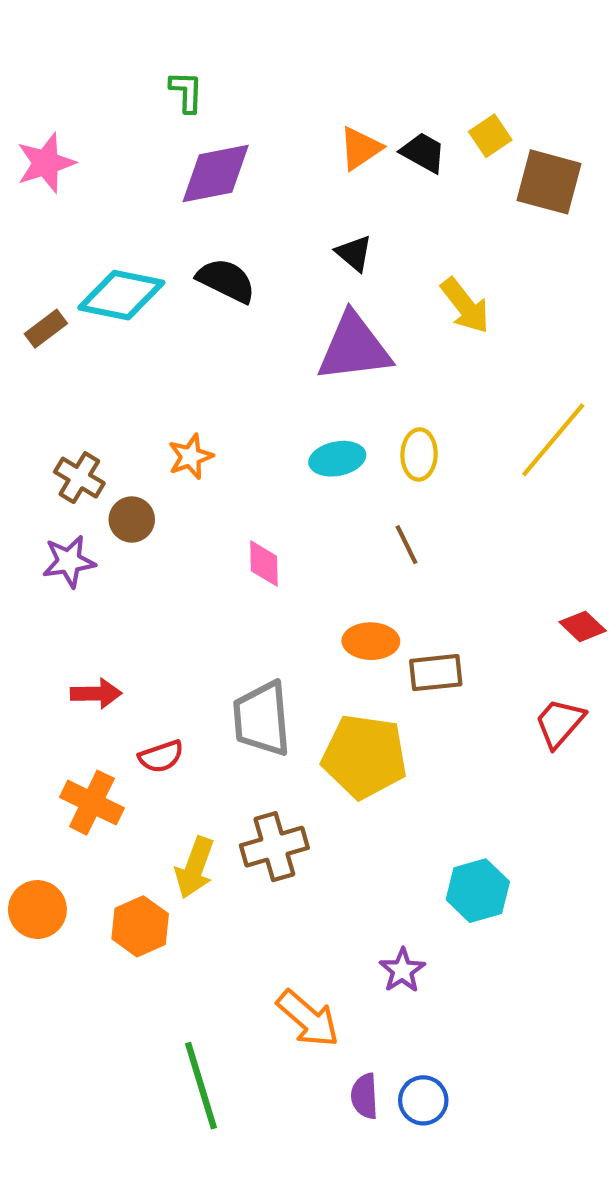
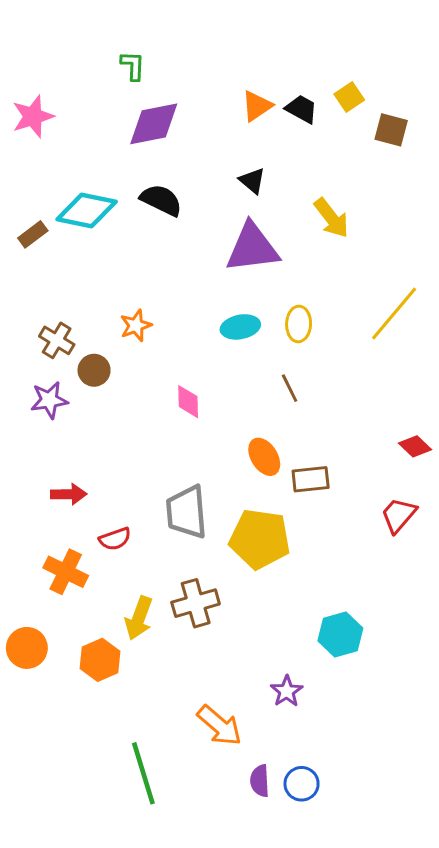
brown square: (549, 182) -> (391, 130), size x0.7
orange ellipse: (371, 641) -> (264, 457), turned 57

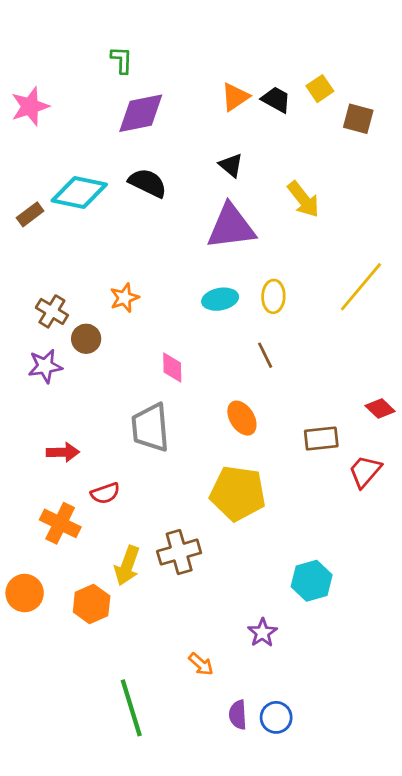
brown rectangle: (311, 479) -> (321, 439), moved
gray trapezoid: (187, 512) -> (150, 428), moved
orange arrow: (219, 726) -> (201, 664), size x0.6

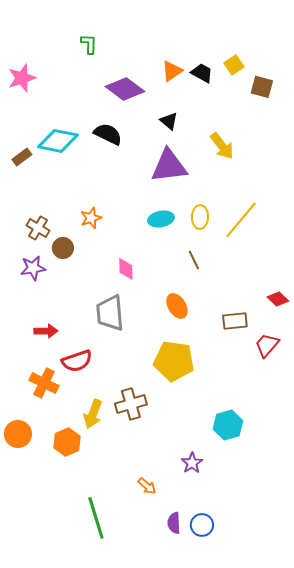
purple diamond: (141, 113) -> (125, 89), moved, turned 48
yellow line: (361, 287) -> (241, 220), moved
red semicircle: (105, 493) -> (77, 361), size x1.4

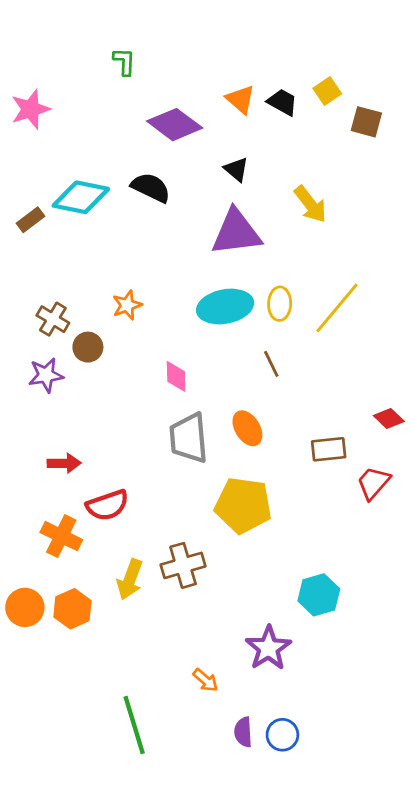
orange triangle: (172, 71) -> (240, 99), turned -45
cyan ellipse: (161, 219) -> (225, 307), size x1.5
gray trapezoid: (110, 313) -> (189, 438), moved
orange hexagon: (67, 442) -> (72, 609), moved
purple star: (192, 463) -> (268, 648), size x1.5

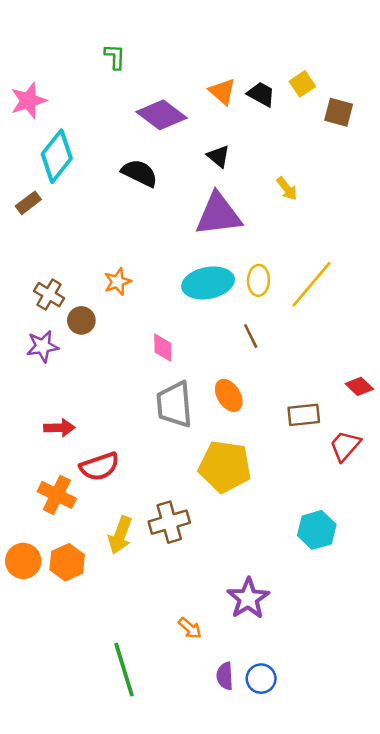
cyan diamond: (81, 197) -> (57, 156), moved, turned -63
yellow arrow: (310, 204) -> (287, 189), size x0.7
cyan hexagon: (319, 595) -> (317, 530), moved

